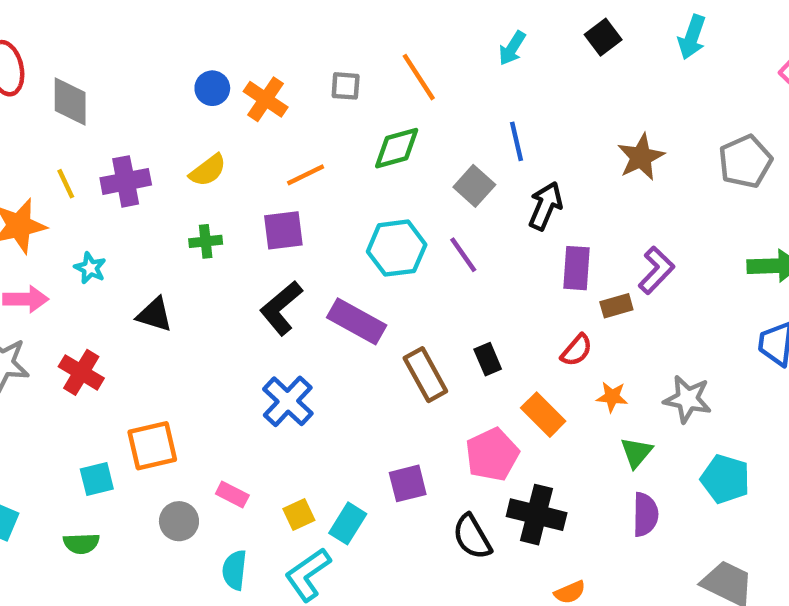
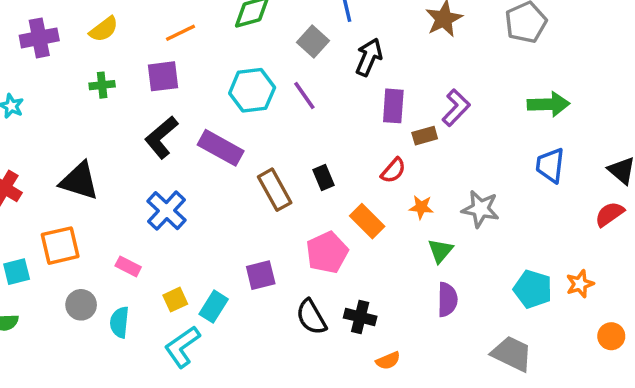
black triangle: (155, 315) -> (79, 181), moved, size x1.4
cyan pentagon: (725, 479) -> (533, 289), moved
pink rectangle: (232, 495) -> (128, 266), moved
black cross: (537, 515) -> (360, 317), moved, size x0.7
cyan semicircle: (234, 570) -> (119, 322), moved

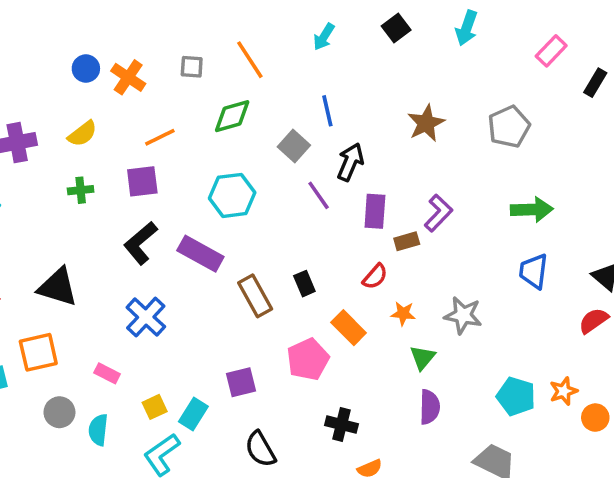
purple line: (304, 96) -> (319, 195), moved
black semicircle: (311, 317) -> (260, 449), moved
orange circle: (611, 336) -> (595, 418), moved

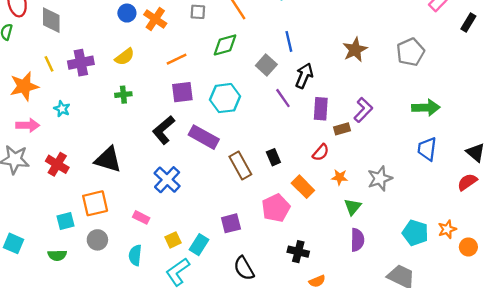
purple square: (142, 181) -> (182, 92), moved
gray star: (463, 315) -> (380, 178), turned -30
gray circle: (59, 412) -> (97, 240), moved

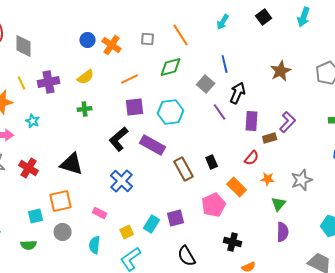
cyan rectangle: (199, 245) -> (152, 224), moved

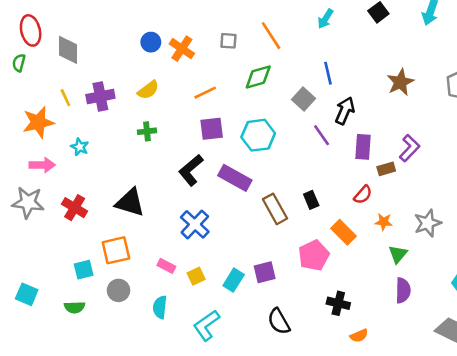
yellow square: (127, 232) -> (196, 276), moved

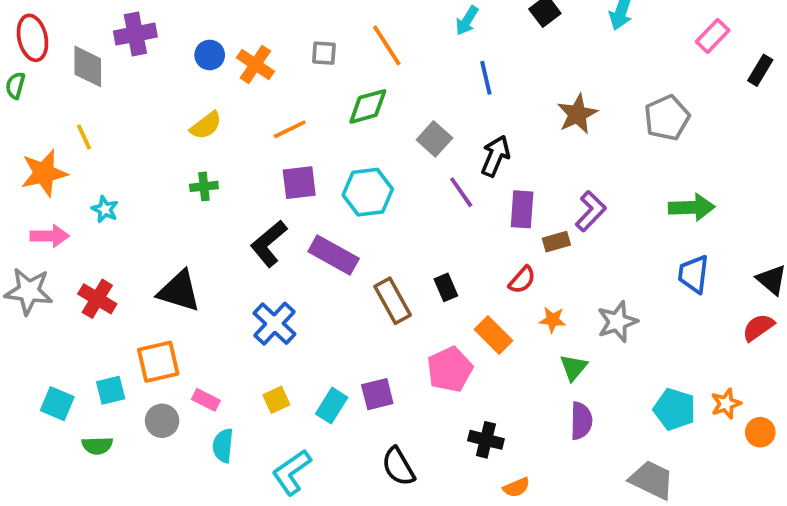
blue line: (328, 73) -> (486, 78), moved
purple cross: (100, 96) -> (135, 34), moved
pink rectangle: (166, 266) -> (206, 400), moved
cyan square: (27, 294) -> (57, 404), moved

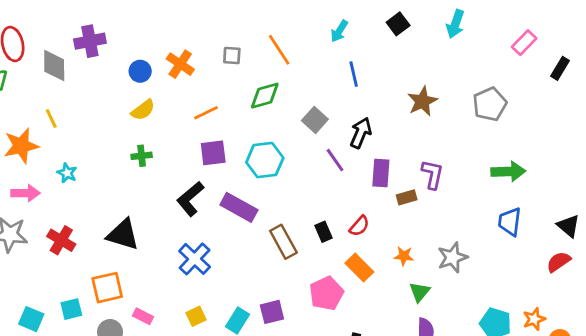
blue circle: (210, 55) -> (140, 71), moved
purple L-shape: (591, 211) -> (432, 174), turned -32
red semicircle: (522, 280) -> (359, 226), moved

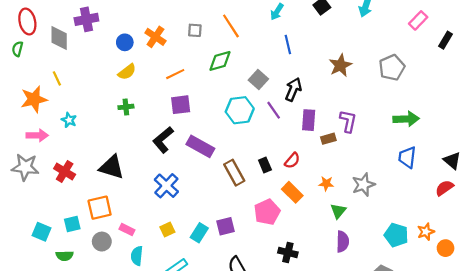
cyan hexagon: (265, 160) -> (240, 110), moved

